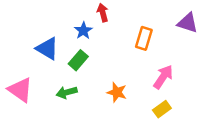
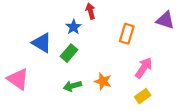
green arrow: (67, 92) -> (72, 86), moved

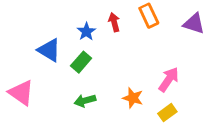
red arrow: (90, 11) -> (114, 22), moved
orange rectangle: (127, 34) -> (149, 16), moved, turned -42
orange star: (103, 81) -> (133, 98), moved

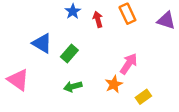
blue star: (86, 32) -> (73, 11), moved
pink arrow: (169, 79) -> (129, 64), moved
orange star: (133, 98) -> (114, 84), turned 30

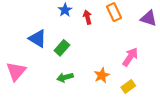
pink arrow: (129, 64) -> (130, 57), moved
pink triangle: (18, 80) -> (16, 71), turned 35

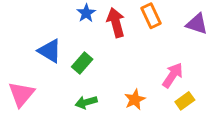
red arrow: (87, 17) -> (116, 23), size x1.5
yellow rectangle: (128, 87) -> (185, 101), moved

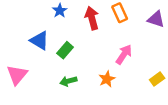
blue star: (86, 13) -> (60, 11), moved
pink arrow: (173, 75) -> (124, 54), moved
yellow rectangle: (185, 101) -> (157, 79), moved

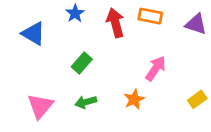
orange rectangle: (120, 13) -> (150, 16), turned -54
blue triangle: (39, 41) -> (33, 34), moved
pink triangle: (17, 75) -> (40, 106), moved

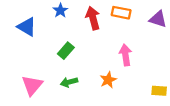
pink arrow: (156, 68) -> (125, 55), turned -42
yellow rectangle: (197, 99) -> (159, 91), moved, turned 40

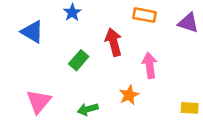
red arrow: (93, 18) -> (114, 42), moved
green arrow: (69, 82) -> (88, 109), moved

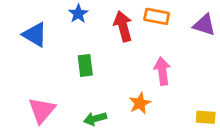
red arrow: (114, 42) -> (123, 26), moved
green rectangle: (79, 60) -> (85, 65), turned -48

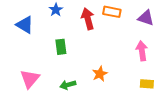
pink arrow: (162, 71) -> (142, 51), moved

